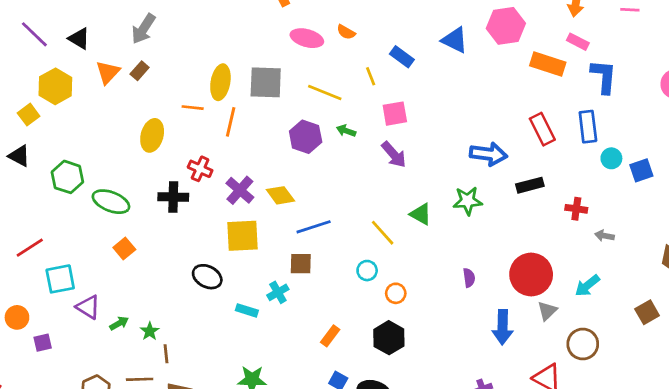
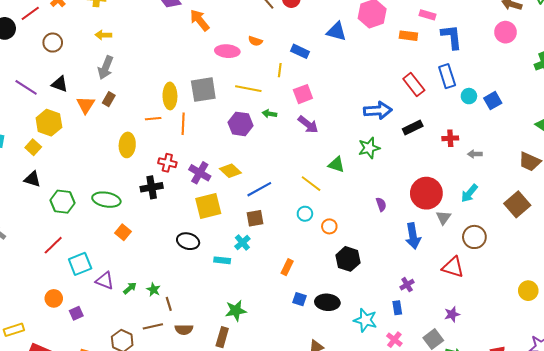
orange rectangle: (548, 64) -> (408, 36), size x0.7
yellow line: (371, 76) -> (280, 70), turned 40
green hexagon: (67, 177) -> (63, 202), moved
brown square: (647, 312) -> (517, 204), size x1.4
black hexagon: (389, 338) -> (348, 259), moved

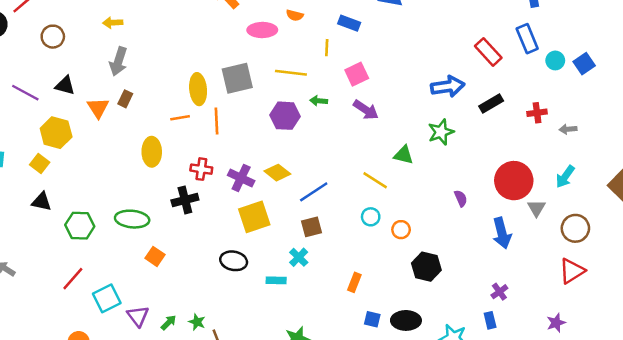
red triangle: (453, 267) -> (572, 271), moved, turned -45
purple triangle: (105, 281) -> (138, 316), turned 36

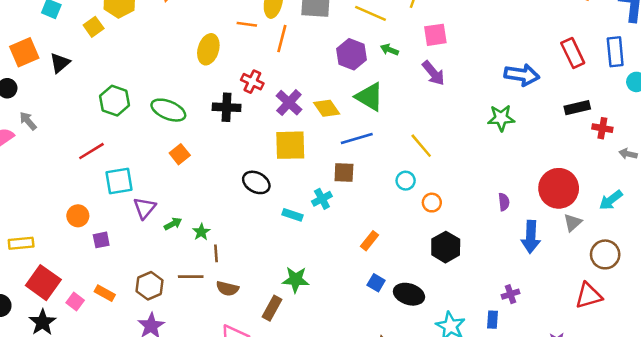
black rectangle: (491, 103) -> (577, 108), moved
green triangle: (403, 155) -> (369, 97), moved, size x1.4
purple semicircle: (461, 198) -> (504, 202), moved
black triangle: (42, 202) -> (60, 63), moved, turned 50

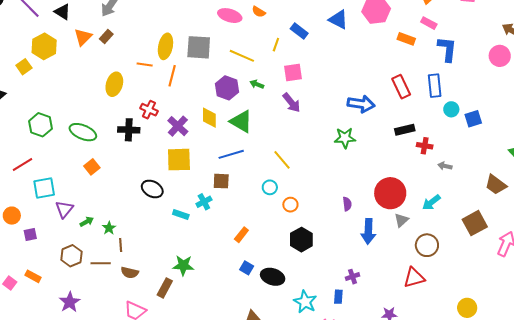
yellow diamond: (327, 108) -> (209, 118), moved, turned 35
brown hexagon: (149, 286) -> (71, 256), moved

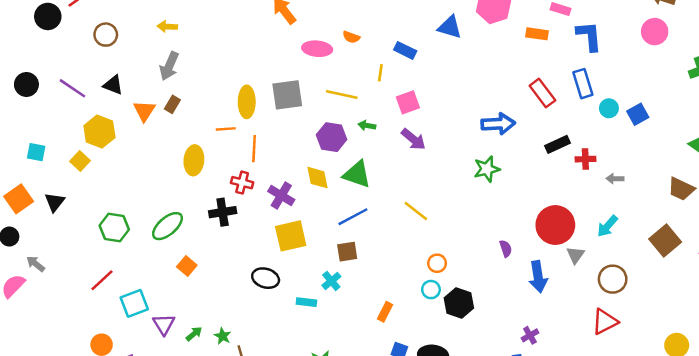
orange line: (172, 76) -> (254, 149), moved
green ellipse: (83, 132) -> (167, 226), turned -52
cyan circle: (270, 187) -> (431, 290), moved

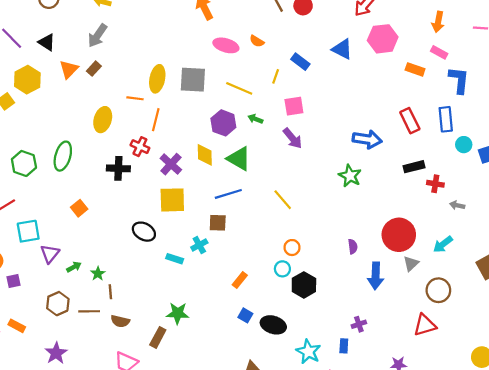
green star: (487, 169) -> (350, 176), turned 30
green ellipse: (167, 226) -> (63, 156), moved, turned -44

